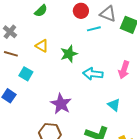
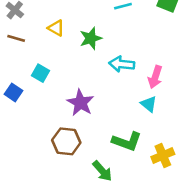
pink arrow: (124, 70) -> (155, 77), moved
cyan square: (26, 74) -> (41, 73), moved

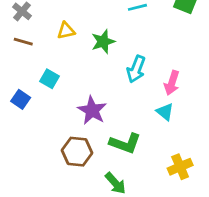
yellow triangle: (56, 28) -> (66, 31), turned -42
cyan arrow: (122, 64) -> (136, 69), turned -75
green L-shape: (127, 141) -> (125, 143), moved

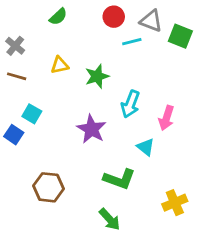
cyan square: (49, 79) -> (32, 114), moved
purple star: (92, 110) -> (92, 129), moved
cyan triangle: (165, 112) -> (146, 147), moved
brown hexagon: (77, 152) -> (49, 187), moved

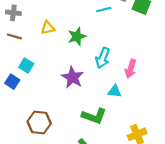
gray cross: (15, 46) -> (13, 13), turned -32
cyan triangle: (146, 147) -> (114, 91), turned -32

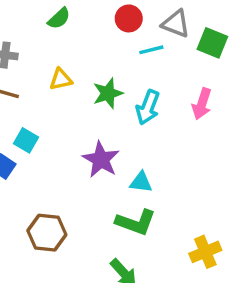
cyan arrow: (103, 58) -> (148, 107), moved
pink arrow: (131, 69) -> (202, 104), moved
cyan triangle: (114, 91) -> (141, 182), moved

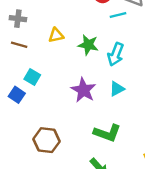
green star: (108, 93) -> (88, 45), turned 30
cyan triangle: (141, 182) -> (117, 89), moved, turned -35

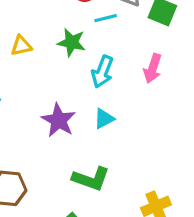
green star: (88, 45) -> (72, 42), moved

